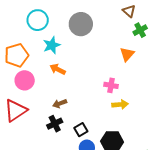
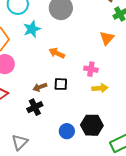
orange arrow: (58, 69) -> (57, 53), moved
black square: (81, 130) -> (61, 84), moved, turned 32

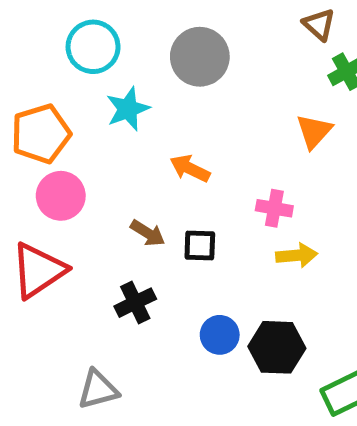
brown arrow: (40, 87) -> (148, 233), moved, turned -128
blue circle: (67, 131) -> (220, 335), moved
gray triangle: (20, 142) -> (98, 390), turned 30

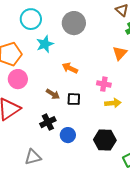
blue circle: (220, 335) -> (68, 135), moved

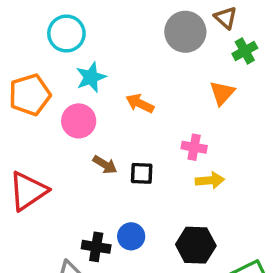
gray circle: (74, 23) -> (185, 32), moved
orange arrow: (70, 68) -> (140, 103), moved
pink circle: (18, 79) -> (79, 121), moved
black cross: (48, 122) -> (96, 247), moved, turned 35

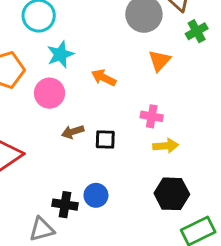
orange triangle: (222, 93) -> (159, 61), moved
brown arrow: (105, 165) -> (73, 132), turned 130
black hexagon: (196, 245) -> (172, 194), moved

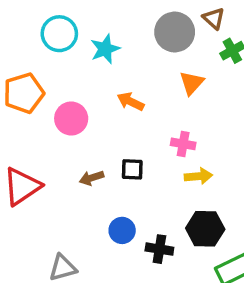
cyan star: (60, 54) -> (105, 49), moved
brown arrow: (73, 132) -> (92, 178), moved
black cross: (65, 205) -> (159, 249), moved

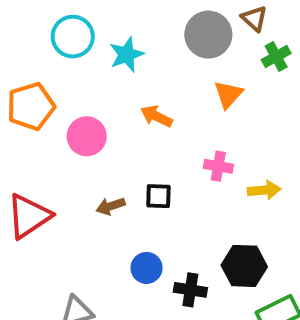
yellow arrow: (198, 176) -> (264, 190), moved

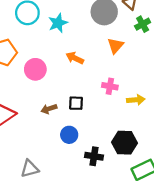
blue circle: (147, 268) -> (69, 135), moved

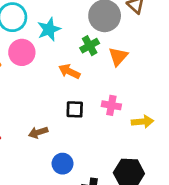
green cross: (143, 24) -> (90, 46), moved
pink circle: (35, 69) -> (22, 52), moved
black square: (76, 103) -> (75, 109), moved

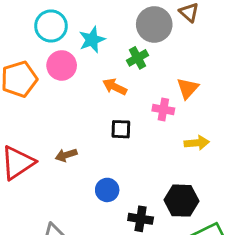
orange triangle: (118, 56) -> (188, 88), moved
pink cross: (111, 105) -> (163, 110), moved
brown arrow: (38, 132) -> (66, 155), moved

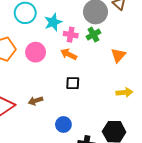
green cross: (138, 58) -> (93, 35), moved
pink circle: (62, 65) -> (36, 52), moved
pink cross: (163, 110) -> (71, 35), moved

